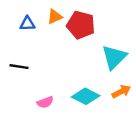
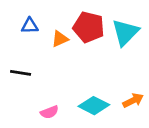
orange triangle: (55, 17) -> (60, 39), moved
cyan triangle: (114, 57) -> (125, 32), moved

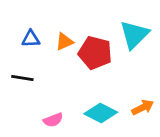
blue triangle: (30, 26) -> (31, 39), moved
red pentagon: (89, 27) -> (95, 53), moved

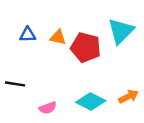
orange triangle: (64, 42) -> (58, 37), turned 36
black line: (22, 78) -> (15, 84), moved

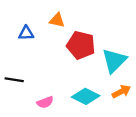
cyan triangle: (121, 31) -> (114, 61), moved
orange triangle: (58, 37) -> (57, 20), moved

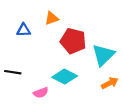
orange triangle: (57, 20) -> (52, 18), turned -32
cyan diamond: (86, 96) -> (65, 77), moved

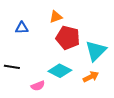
orange triangle: (52, 18) -> (56, 17), moved
orange arrow: (110, 83) -> (91, 77), moved

